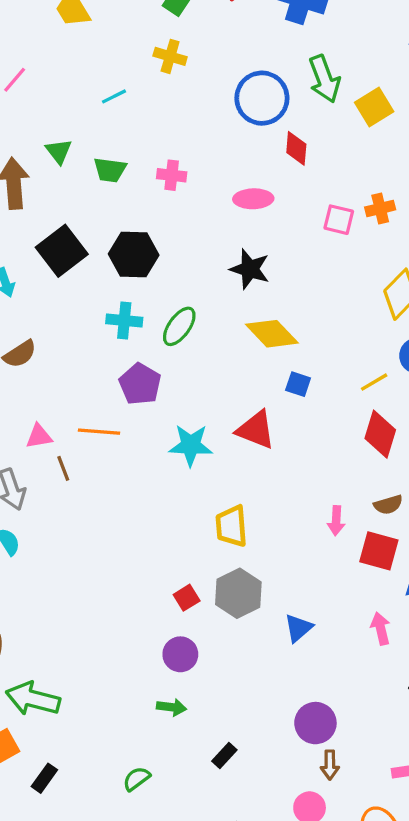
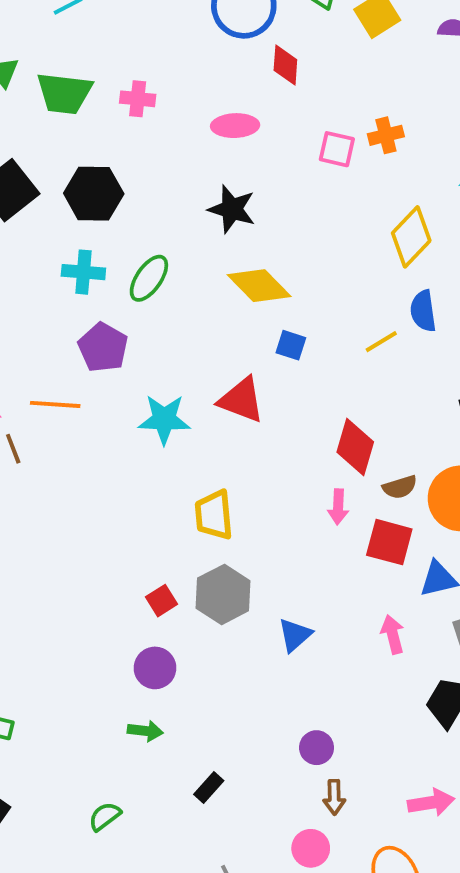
green trapezoid: (110, 170) -> (64, 93), size x1.4
red diamond: (380, 434) -> (355, 447), moved
purple circle: (315, 723) -> (317, 748), size x0.7

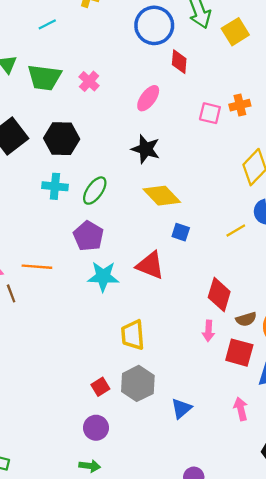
pink cross: (138, 99) -> (89, 81), turned 36
pink ellipse: (235, 126) -> (148, 98), turned -52
purple pentagon: (103, 347) -> (88, 236), moved

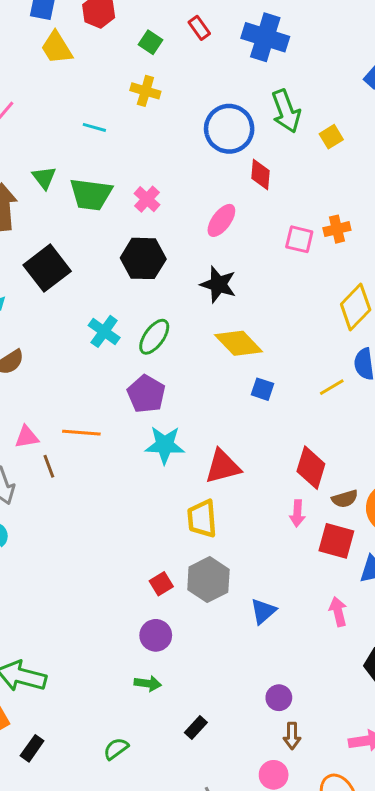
cyan line: (47, 24) -> (94, 127), turned 42
yellow square: (235, 32) -> (331, 137), size x0.7
black hexagon: (62, 139) -> (143, 258), moved
cyan cross: (55, 186) -> (104, 331), turned 30
red triangle: (150, 265) -> (223, 467), moved, turned -36

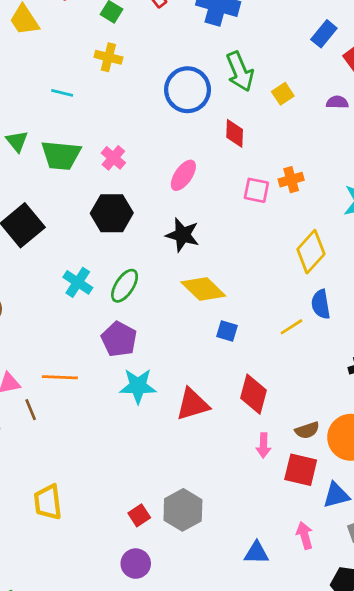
red diamond: (261, 174) -> (235, 133), moved
red diamond: (311, 468) -> (254, 394), moved
yellow trapezoid: (202, 519) -> (48, 502), moved
blue triangle: (263, 611) -> (257, 553), moved, turned 44

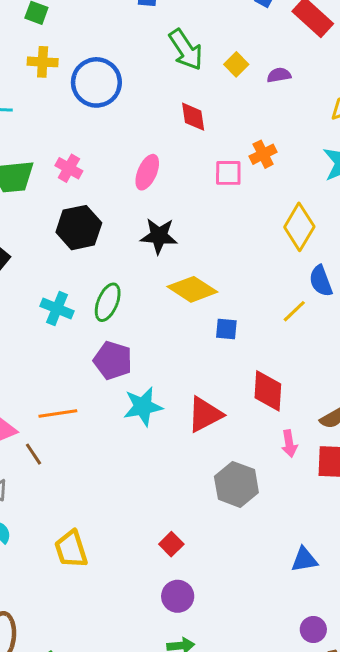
blue circle: (188, 90) -> (96, 82), moved
purple semicircle: (337, 102) -> (279, 75), moved
gray hexagon: (183, 510) -> (236, 484), moved

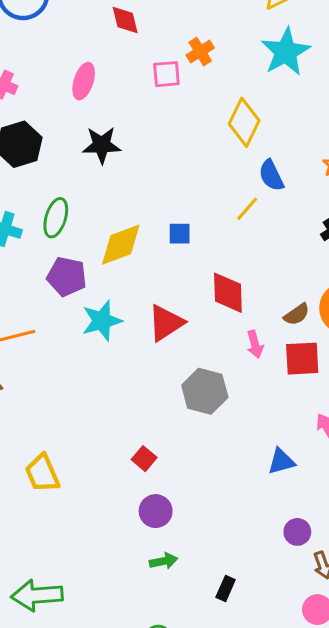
yellow diamond: (192, 289) -> (121, 245), moved, turned -48

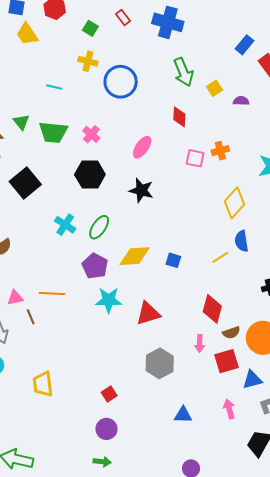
red diamond: (228, 293) -> (212, 309), moved
red square: (302, 359) -> (227, 361), turned -30
blue triangle: (281, 461) -> (183, 415), moved

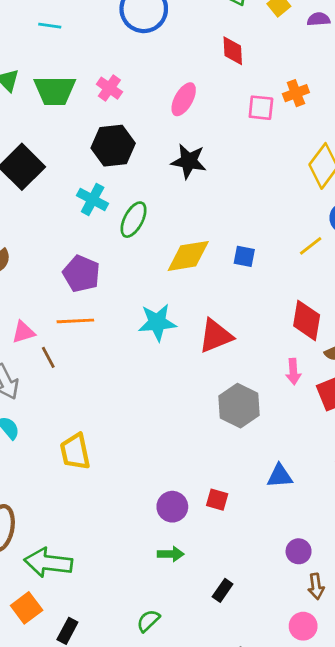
cyan cross: (65, 225) -> (93, 199), moved
purple pentagon: (95, 266) -> (81, 274), moved
red square: (109, 394) -> (217, 500), moved, turned -35

